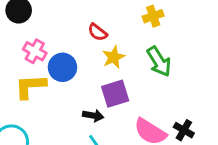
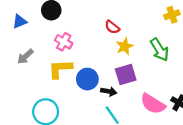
yellow cross: (153, 16) -> (172, 15), moved
blue circle: (62, 67) -> (87, 79), moved

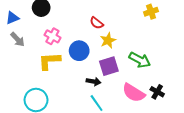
green arrow: (160, 50) -> (140, 60), moved, turned -30
gray arrow: (25, 56) -> (18, 39), moved, turned -91
blue circle: (87, 79) -> (79, 51), moved

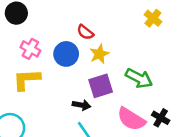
yellow cross: (151, 12) -> (153, 18), turned -32
blue circle: (79, 51) -> (66, 54), moved

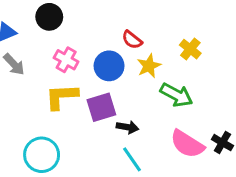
yellow cross: (153, 18) -> (190, 49), moved
green arrow: (139, 78) -> (176, 95), moved
purple square: (101, 86) -> (101, 107), moved

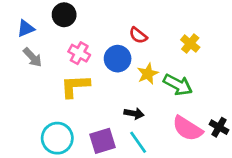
yellow star: (149, 66) -> (148, 74), moved
purple square: (101, 107) -> (102, 141), moved

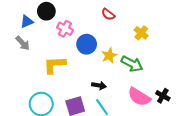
blue triangle: (26, 28) -> (27, 22), moved
red semicircle: (138, 35) -> (108, 14), moved
pink cross: (79, 53) -> (65, 29), moved

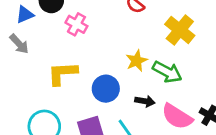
yellow cross: (141, 33) -> (180, 30), size x1.5
blue circle: (87, 44) -> (106, 89), moved
black arrow: (99, 85) -> (145, 101), moved

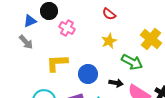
yellow cross: (180, 30) -> (151, 39), moved
yellow star: (137, 61) -> (109, 41), moved

